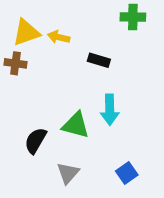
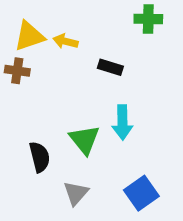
green triangle: (76, 125) -> (84, 140), turned 36
black semicircle: (36, 141) -> (40, 157), turned 136
blue square: (127, 173) -> (141, 193), size x1.4

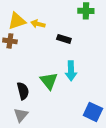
gray triangle: (76, 193) -> (21, 115), moved
blue square: (141, 193) -> (93, 112), moved, turned -30

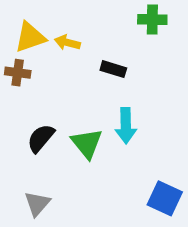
black semicircle: (23, 91) -> (41, 138), moved, turned -126

